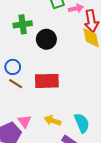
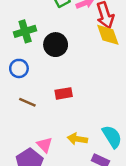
blue circle: (13, 67) -> (19, 68), moved
red rectangle: (47, 81) -> (64, 93), size x0.6

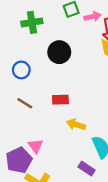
green cross: (25, 31) -> (32, 22), moved
yellow arrow: (77, 139) -> (76, 125), moved

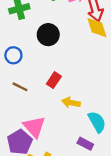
red rectangle: (60, 100) -> (54, 80), turned -49
pink triangle: (36, 146) -> (34, 127), size x1.5

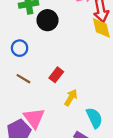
black circle: (48, 35) -> (47, 20), moved
yellow arrow: (71, 103) -> (71, 98), turned 105

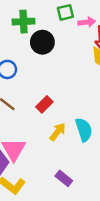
cyan semicircle: (94, 118) -> (84, 130), moved

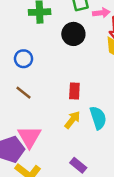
black circle: (42, 42) -> (73, 34), moved
red rectangle: (44, 104) -> (74, 91), moved, turned -42

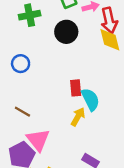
brown line: (23, 93) -> (22, 112), moved
cyan semicircle: (98, 118) -> (90, 99), moved

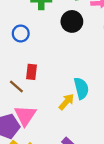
blue circle: (21, 64) -> (21, 34), moved
red rectangle: (76, 88) -> (31, 72), moved

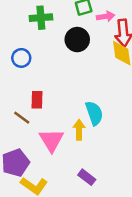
yellow arrow: (66, 102) -> (79, 130), turned -36
pink triangle: (25, 115) -> (52, 140), moved

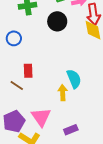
pink triangle: (52, 140) -> (41, 117), moved
purple rectangle: (87, 177) -> (71, 130), turned -56

